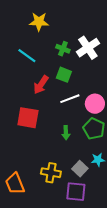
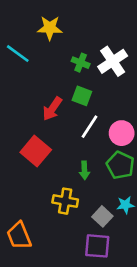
cyan line: (27, 56) -> (18, 54), moved
white line: (70, 99) -> (90, 127), turned -36
red square: (28, 118) -> (36, 151), turned 30
yellow cross: (51, 173) -> (65, 201), moved

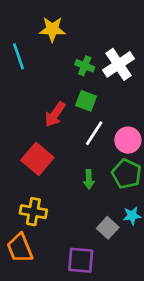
cyan line: (18, 54) -> (19, 56), turned 35
yellow cross: (65, 201) -> (33, 212), moved
purple square: (97, 246) -> (81, 260), moved

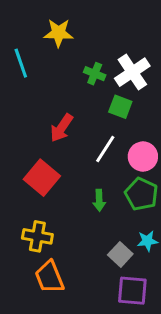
green square: (86, 101) -> (120, 107), moved
orange trapezoid: (20, 248) -> (49, 277), moved
purple square: (81, 260) -> (132, 291), moved

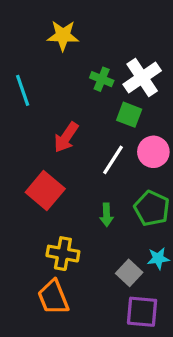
cyan line: (21, 63) -> (23, 90), moved
pink circle: (143, 157) -> (153, 152), moved
yellow cross: (37, 236) -> (63, 254), moved

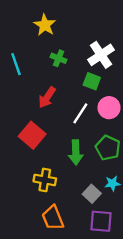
yellow star: (63, 36) -> (45, 25), turned 30
green cross: (102, 79) -> (59, 58), moved
green arrow: (107, 215) -> (76, 152), size x1.5
orange trapezoid: (53, 297) -> (53, 218), moved

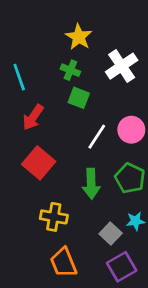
yellow star: (45, 25) -> (79, 37), moved
green square: (92, 81) -> (79, 98), moved
red arrow: (47, 97) -> (33, 117), moved
purple square: (101, 221) -> (122, 267), turned -35

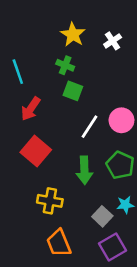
white cross: (122, 66) -> (113, 41), moved, size x0.6

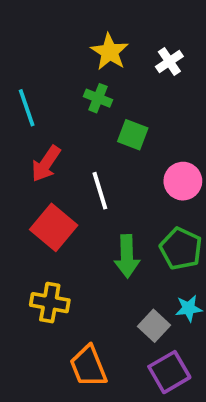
green square: (73, 91) -> (133, 135), moved
white line: (90, 127) -> (100, 191), moved, turned -50
yellow cross: (50, 201) -> (50, 303), moved

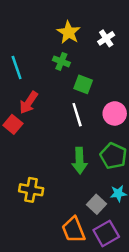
white line: (100, 191) -> (77, 115), moved
red square: (54, 227) -> (13, 124), moved, size x0.7
orange trapezoid: (88, 366) -> (73, 230), moved

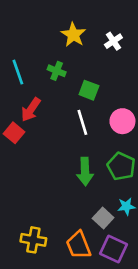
green cross: (61, 61) -> (57, 71), moved
yellow cross: (31, 190) -> (33, 240), moved
purple square: (106, 233) -> (113, 249), turned -35

